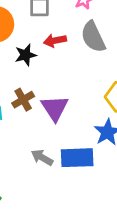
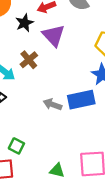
purple triangle: (55, 108) -> (54, 35), moved

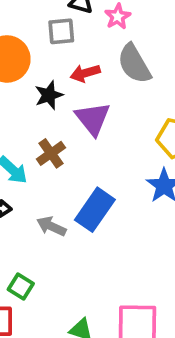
blue rectangle: (81, 100) -> (95, 210), moved, turned -48
gray arrow: (52, 104) -> (51, 226), moved

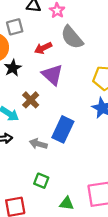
gray square: (61, 31) -> (15, 27), moved
black star: (49, 95) -> (13, 68), moved
green square: (21, 286) -> (41, 181), moved

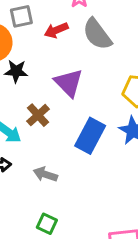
red arrow: (43, 48) -> (56, 30), moved
black star: (13, 68) -> (16, 71), turned 30
blue rectangle: (63, 129) -> (90, 136), moved

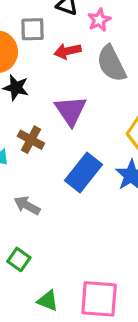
brown cross: (38, 115) -> (31, 140), turned -30

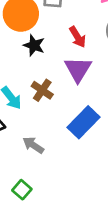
red arrow: (68, 51) -> (78, 37), moved, turned -115

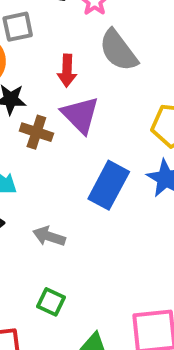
red arrow: (78, 37) -> (67, 71), turned 50
brown cross: (42, 90) -> (36, 132), moved

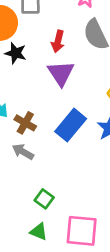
brown cross: (36, 132) -> (25, 123), moved
green square: (51, 302) -> (44, 199), moved

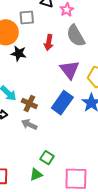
purple triangle: (61, 73) -> (70, 70), moved
green triangle: (39, 232) -> (36, 175), moved, turned -40

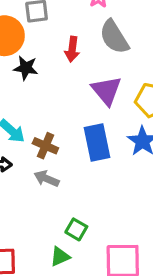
blue rectangle: (62, 103) -> (97, 143), turned -45

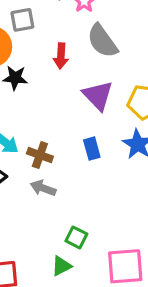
blue rectangle: (97, 143) -> (92, 149), size x0.6

